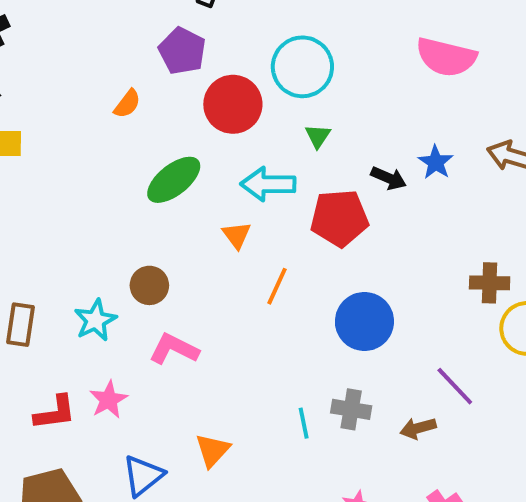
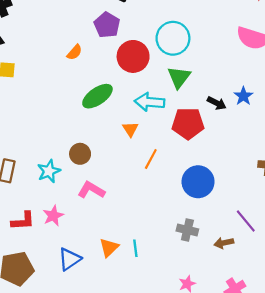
green triangle: (318, 136) -> (179, 77), size x1.6
cyan line: (304, 423) -> (135, 248), moved

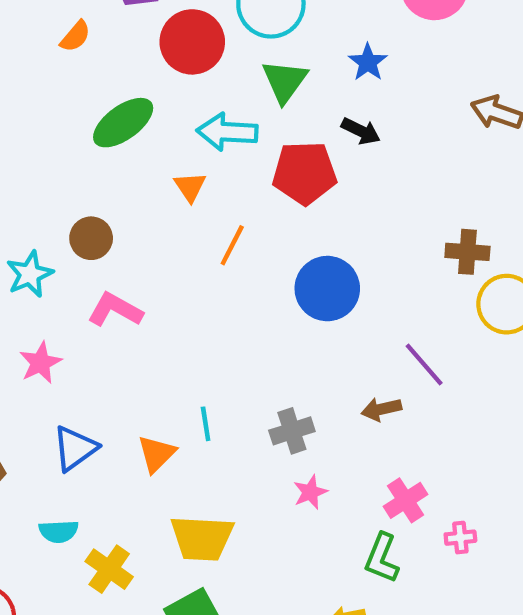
blue star: (243, 96) -> (368, 62), moved
gray cross: (187, 230) -> (292, 431), moved, turned -30
orange triangle: (109, 248) -> (157, 454), moved

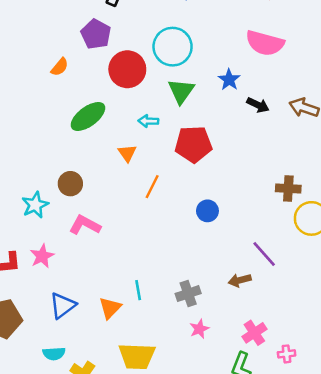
black arrow: (361, 131) -> (258, 105), moved
cyan arrow: (227, 132) -> (148, 121), size x0.6
blue circle: (327, 289) -> (207, 211), size x0.6

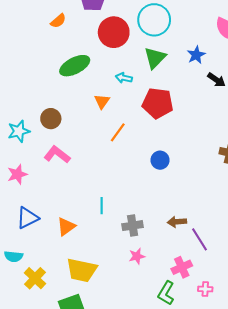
purple line: (264, 254) -> (200, 239), moved
cyan line: (138, 290) -> (102, 206), moved

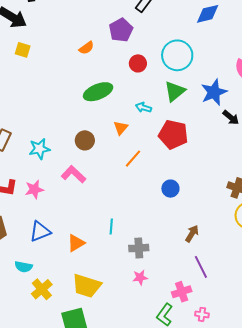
red circle: (114, 32) -> (138, 63), size x0.6
blue star: (196, 55) -> (214, 92), size x1.5
brown circle: (51, 119) -> (85, 140), moved
brown arrow: (177, 222) -> (192, 234), moved, turned 120

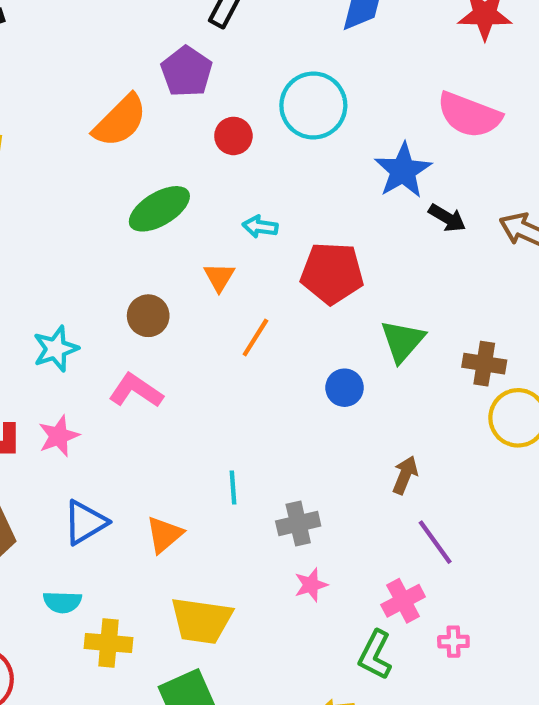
orange semicircle: (86, 48) -> (120, 121), size x1.8
green triangle: (175, 91) -> (403, 341), moved
yellow cross: (42, 289) -> (108, 643), turned -35

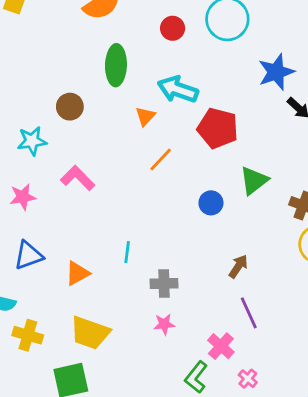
green ellipse: (159, 209) -> (116, 65), turned -69
cyan arrow: (260, 227) -> (178, 89), size x1.8
brown circle: (148, 316) -> (70, 107), moved
pink cross: (403, 601) -> (221, 346), turned -32
pink cross: (453, 642) -> (248, 379), turned 30

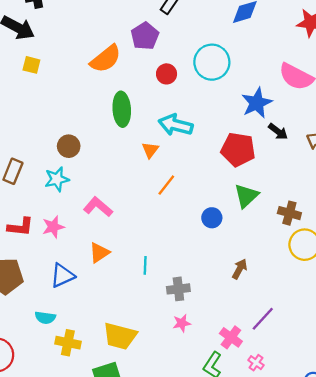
brown circle: (70, 107) -> (69, 146), moved
red pentagon: (218, 128) -> (238, 150), moved
orange triangle: (77, 273) -> (99, 253), moved
purple line: (249, 313) -> (263, 319), moved, turned 72

